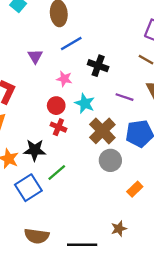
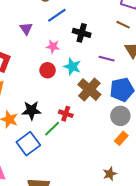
red cross: (58, 127) -> (66, 114), moved
gray circle: (110, 160) -> (120, 116), moved

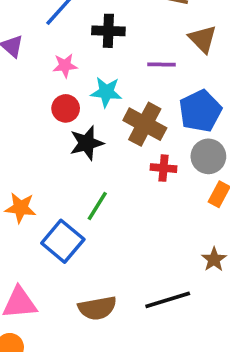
black star: (31, 110) -> (87, 143), moved
red cross: (66, 114) -> (164, 168), moved

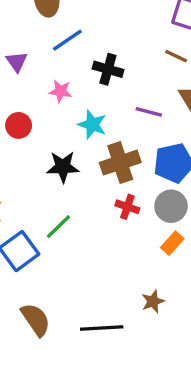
red circle: (66, 108) -> (19, 125), moved
brown cross: (145, 124) -> (120, 163), turned 30
brown semicircle: (97, 308) -> (36, 320), turned -128

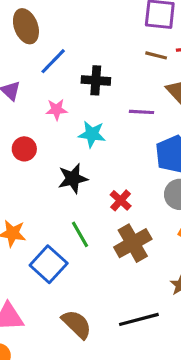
brown cross: (120, 163) -> (133, 243), moved
red cross: (127, 207) -> (121, 200), moved, turned 35
green line: (58, 227) -> (80, 234), turned -64

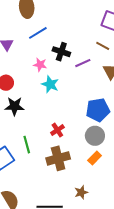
pink star: (56, 110) -> (40, 65), moved
purple line: (141, 112) -> (83, 63), moved, turned -42
black star: (73, 179) -> (14, 106), moved

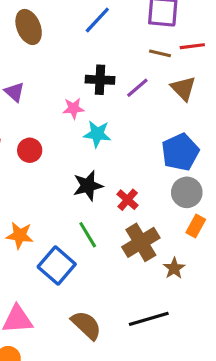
blue line: (38, 33) -> (97, 20), moved
black star: (14, 106) -> (88, 186), moved
brown star: (81, 192) -> (174, 268), moved

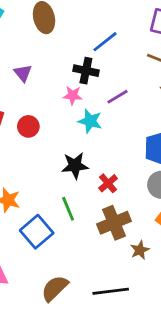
blue line: (97, 20) -> (105, 42), moved
black cross: (100, 80) -> (86, 71), moved
purple line: (137, 88) -> (117, 97), moved
brown semicircle: (86, 325) -> (55, 288), turned -96

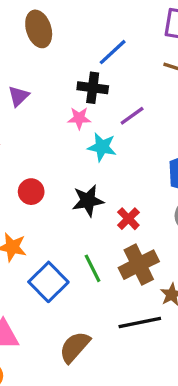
purple triangle: (23, 73) -> (19, 96), turned 30
red circle: (28, 126) -> (31, 192), moved
green line: (68, 209) -> (93, 268), moved
black line: (111, 291) -> (140, 322), moved

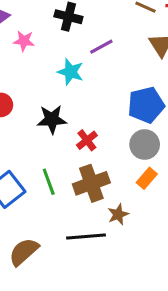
pink star: (79, 118) -> (24, 41), moved

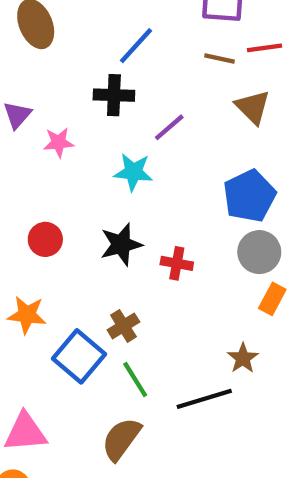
red cross: (87, 140) -> (177, 263), turned -30
green line: (49, 182) -> (135, 380), moved
brown cross: (91, 183) -> (123, 326), moved, size x0.6

